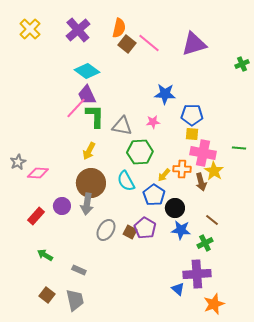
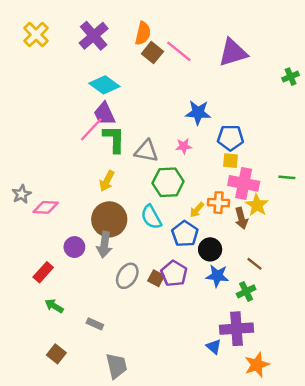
red rectangle: (36, 216) -> (43, 272), moved
gray trapezoid: (75, 300) -> (116, 366), moved

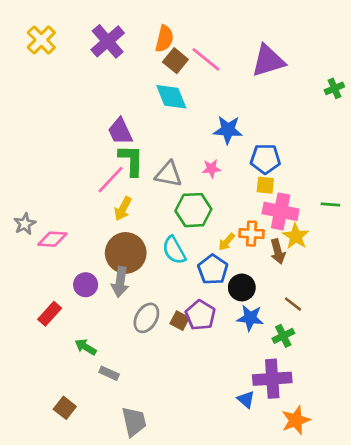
cyan diamond: (104, 85) -> (171, 97), moved, turned 32
pink line: (91, 129) -> (110, 180), moved
green arrow: (54, 306) -> (86, 347), moved

